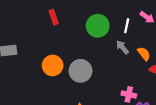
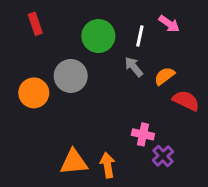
orange semicircle: (144, 54) -> (164, 76), turned -88
gray circle: (81, 71) -> (71, 76), moved

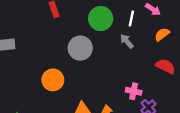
orange semicircle: (164, 76) -> (162, 34), moved
orange circle: (34, 93) -> (53, 80), moved

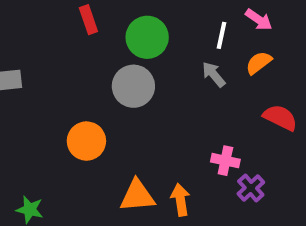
green circle: (101, 18) -> (147, 37), moved
orange semicircle: (162, 34) -> (259, 63), moved

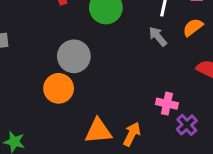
gray circle: (133, 86) -> (74, 56), moved
orange arrow: (180, 200) -> (132, 134), turned 35

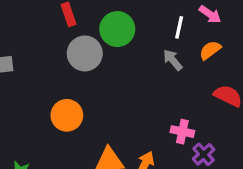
gray circle: (74, 56) -> (85, 53), moved

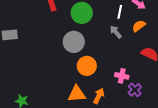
gray circle: (85, 53) -> (74, 42), moved
orange circle: (67, 115) -> (87, 66), moved

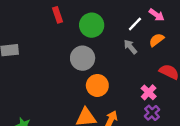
white line: (120, 12) -> (135, 24), turned 32
pink cross: (122, 76) -> (149, 92), moved, turned 32

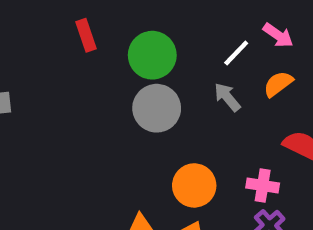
gray circle: (83, 58) -> (157, 108), moved
orange circle: (97, 85) -> (194, 185), moved
pink cross: (149, 92) -> (263, 185), turned -35

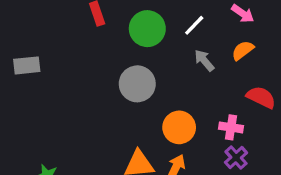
white line: (236, 53) -> (194, 25), moved
gray circle: (157, 108) -> (137, 84), moved

